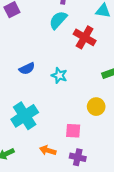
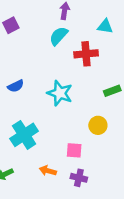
red cross: (85, 37) -> (86, 54), turned -35
blue semicircle: (27, 69) -> (16, 86), moved
cyan star: (59, 75) -> (60, 93), size x1.5

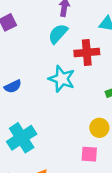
cyan star: (60, 93) -> (62, 79), moved
pink square: (74, 150) -> (89, 154), moved

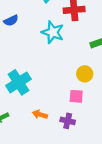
blue semicircle: (13, 86) -> (11, 20), moved

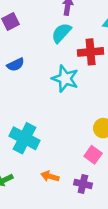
cyan cross: (19, 82) -> (25, 138), turned -30
pink square: (76, 96) -> (93, 155), turned 32

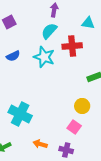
cyan star: (65, 79) -> (44, 57), moved

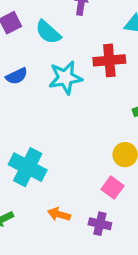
cyan semicircle: (49, 31) -> (48, 32), moved, turned -90
cyan star: (44, 57) -> (65, 78), turned -30

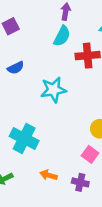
cyan semicircle: (48, 32) -> (62, 36), moved, turned -105
cyan star: (65, 78) -> (53, 90), moved

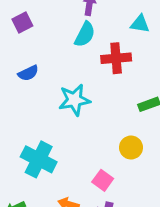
pink square: (90, 154) -> (103, 180), moved

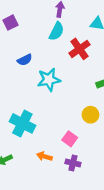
red cross: (116, 58) -> (80, 49), turned -30
blue semicircle: (28, 73) -> (25, 60), moved

